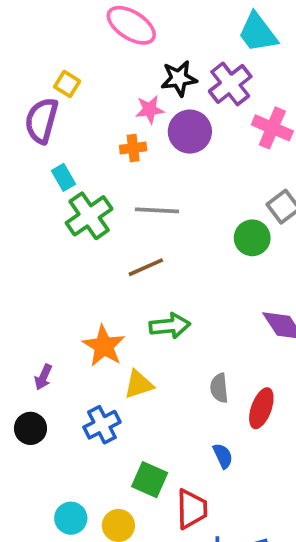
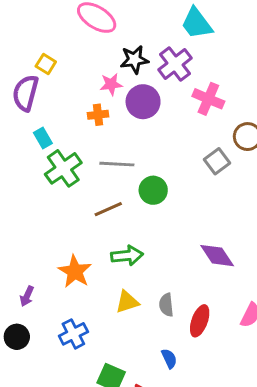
green circle: (252, 238) -> (153, 190), moved
yellow triangle: (139, 384) -> (127, 302), moved

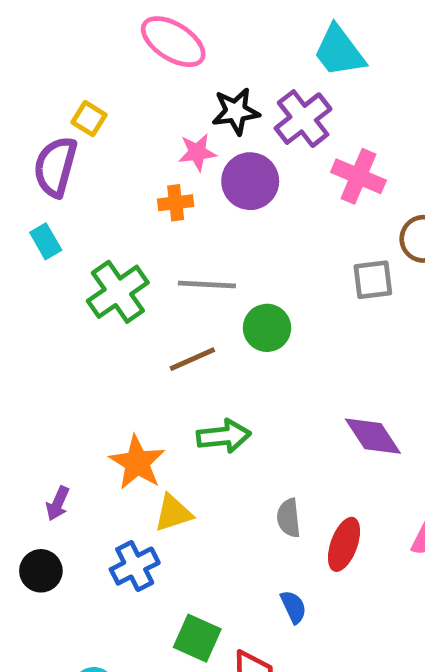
cyan rectangle: (43, 138) -> (46, 241), moved
gray square: (217, 161) -> (373, 280), turned 30
yellow triangle: (127, 302) -> (173, 513), moved

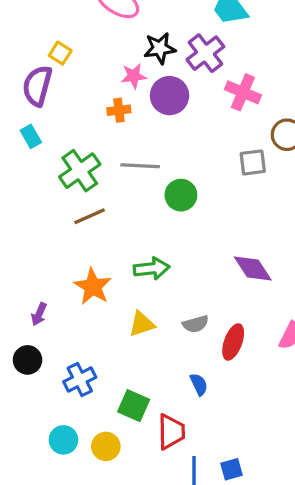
brown line: (192, 359) -> (90, 216), moved
yellow triangle: (173, 513) -> (142, 324), moved
gray semicircle: (289, 518) -> (196, 324), turned -100
blue cross: (135, 566) -> (80, 379), moved

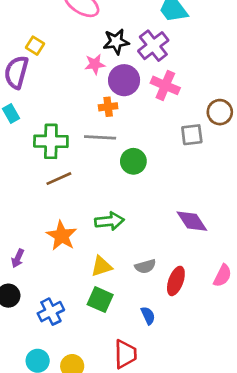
pink cross: (243, 92) -> (165, 85), moved
orange cross: (119, 110) -> (108, 107), moved
green cross: (80, 171) -> (51, 141), turned 36
green square: (134, 406) -> (100, 300), moved

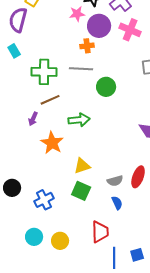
green arrow: (109, 221) -> (79, 120), moved
purple arrow: (18, 258) -> (33, 119), moved
gray semicircle: (145, 266) -> (115, 181), moved

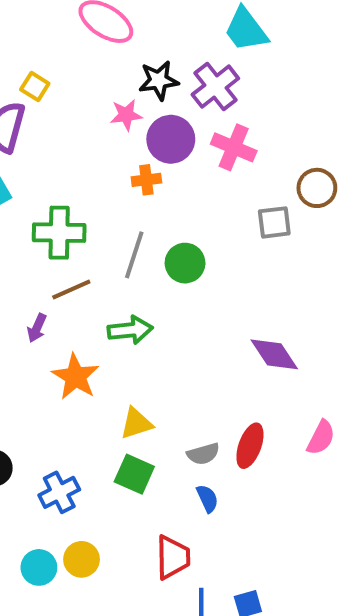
gray line: (81, 69) -> (134, 255), moved, turned -75
yellow circle: (60, 241) -> (82, 559), moved

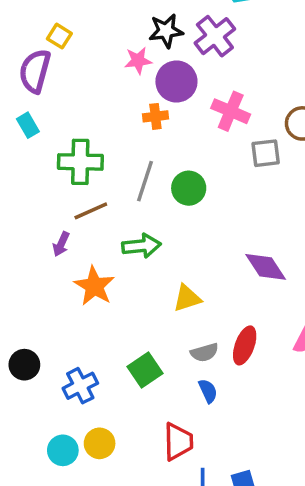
pink cross: (234, 147) -> (231, 111), moved
yellow triangle: (136, 423) -> (187, 298), moved
green square: (134, 474) -> (145, 370), turned 32

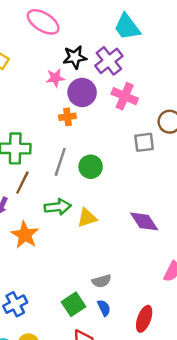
pink cross: (231, 111) -> (125, 96), moved
brown line: (91, 211) -> (22, 183), turned -40
yellow triangle: (187, 298) -> (87, 218), moved
red ellipse: (245, 345) -> (144, 319), moved
green square: (145, 370) -> (74, 304), moved

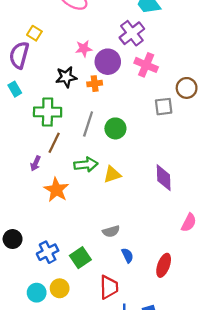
black star: (75, 57) -> (66, 77), moved
purple diamond: (144, 221) -> (164, 178), turned 32
gray semicircle: (102, 281) -> (111, 231), moved
green square: (74, 304) -> (80, 258), moved

